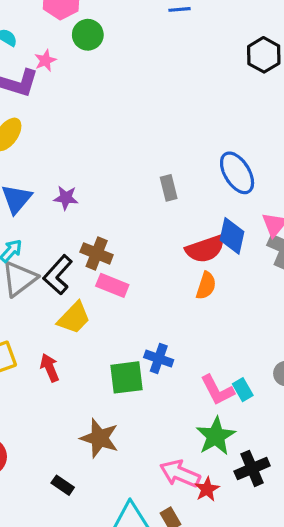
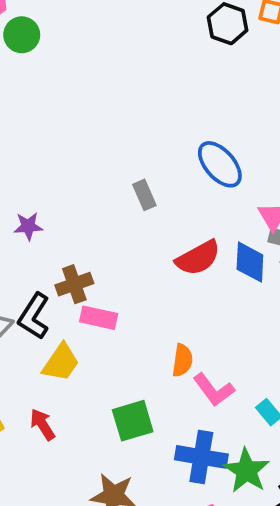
blue diamond: (232, 236) -> (250, 262), moved
brown cross: (97, 253) -> (74, 284), turned -32
orange semicircle: (206, 286) -> (182, 360), moved
blue cross: (159, 359) -> (201, 457), moved, size x1.5
pink L-shape: (217, 390) -> (214, 390), moved

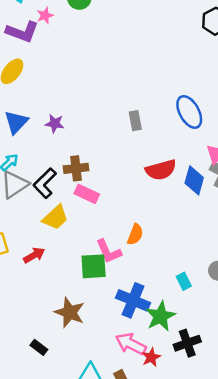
pink L-shape: (214, 390) -> (109, 251), moved
red arrow: (43, 424) -> (34, 255), turned 80

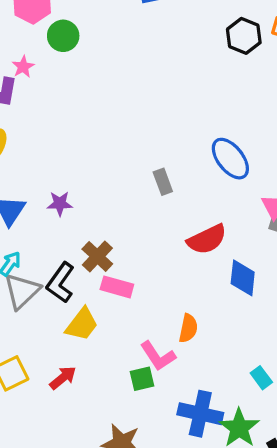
brown cross: (76, 168) -> (97, 256), turned -30
blue diamond: (194, 180) -> (243, 278), moved
green square: (94, 266) -> (142, 379), size x0.7

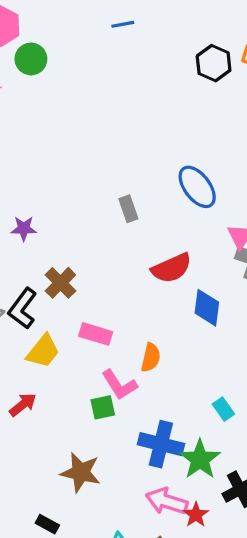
pink rectangle: (117, 287) -> (96, 334), moved

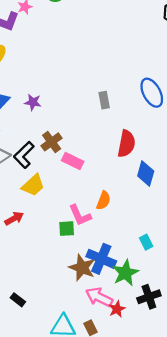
red semicircle: (172, 268) -> (126, 144), turned -64
pink rectangle: (96, 334) -> (73, 161), moved
brown star: (81, 472) -> (82, 268), moved

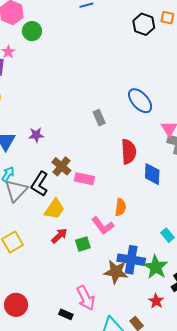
red arrow: (14, 218) -> (59, 236), moved
green square: (67, 229) -> (83, 244), moved
pink arrow: (99, 297) -> (86, 298), moved, turned -130

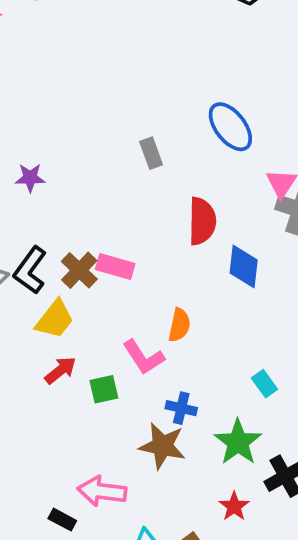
brown cross: (61, 166) -> (79, 270), moved
blue cross: (131, 260) -> (181, 408), moved, size x0.6
pink arrow: (86, 298) -> (102, 491), turned 120

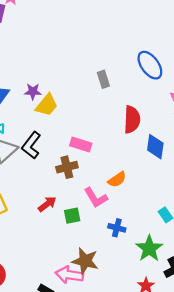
brown cross: (79, 270) -> (67, 167), moved, turned 30
yellow trapezoid: (55, 319) -> (47, 105), moved
orange semicircle: (179, 325) -> (117, 180), turned 42
brown star: (162, 446) -> (85, 261), moved

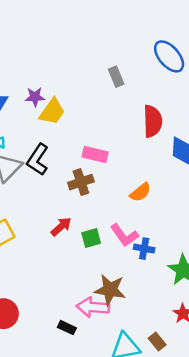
pink L-shape: (96, 198) -> (124, 235), moved

